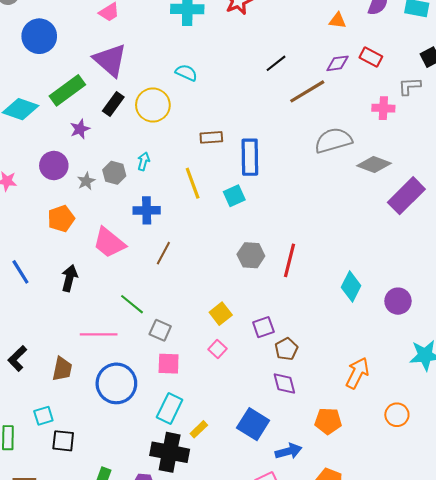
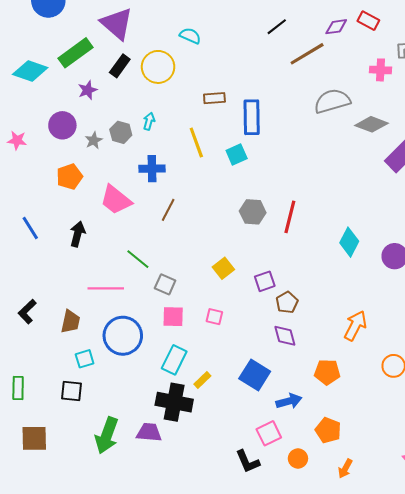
pink square: (218, 349) -> (214, 317), moved, turned -30
cyan square: (43, 416) -> (85, 359), moved

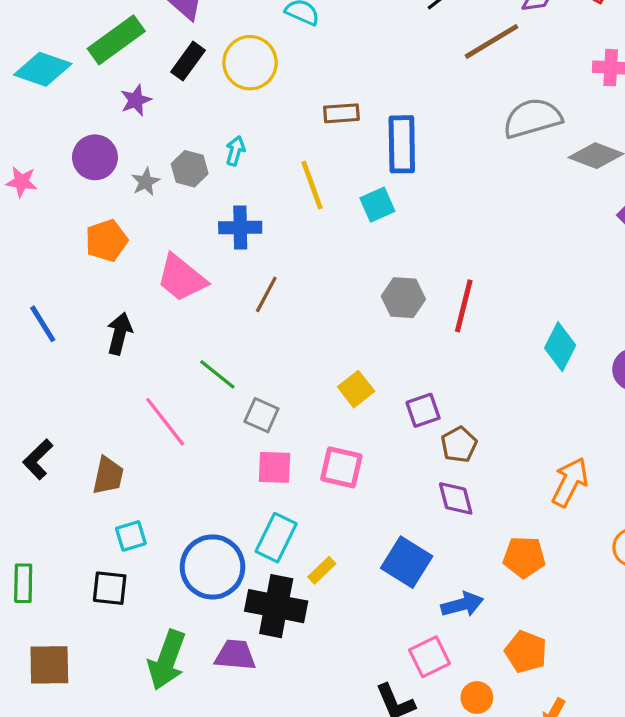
pink line: (106, 288) -> (165, 422), turned 52
pink square: (214, 317) -> (341, 467), size x1.5
blue circle: (123, 336) -> (212, 567), moved

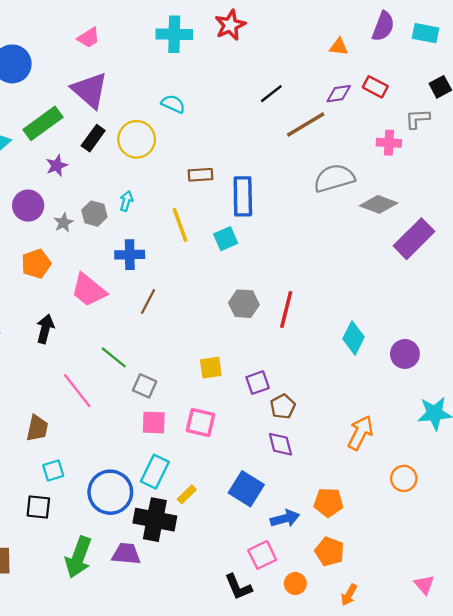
yellow square: (356, 389) -> (211, 368), turned 30
orange pentagon: (524, 557) -> (328, 502), moved

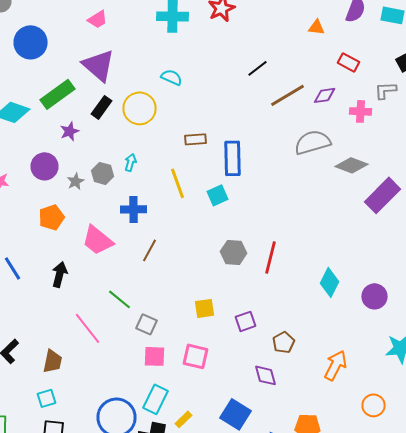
purple diamond: (339, 94) -> (324, 95), moved
brown pentagon: (283, 407) -> (284, 342), moved
cyan square: (53, 470) -> (46, 398), moved

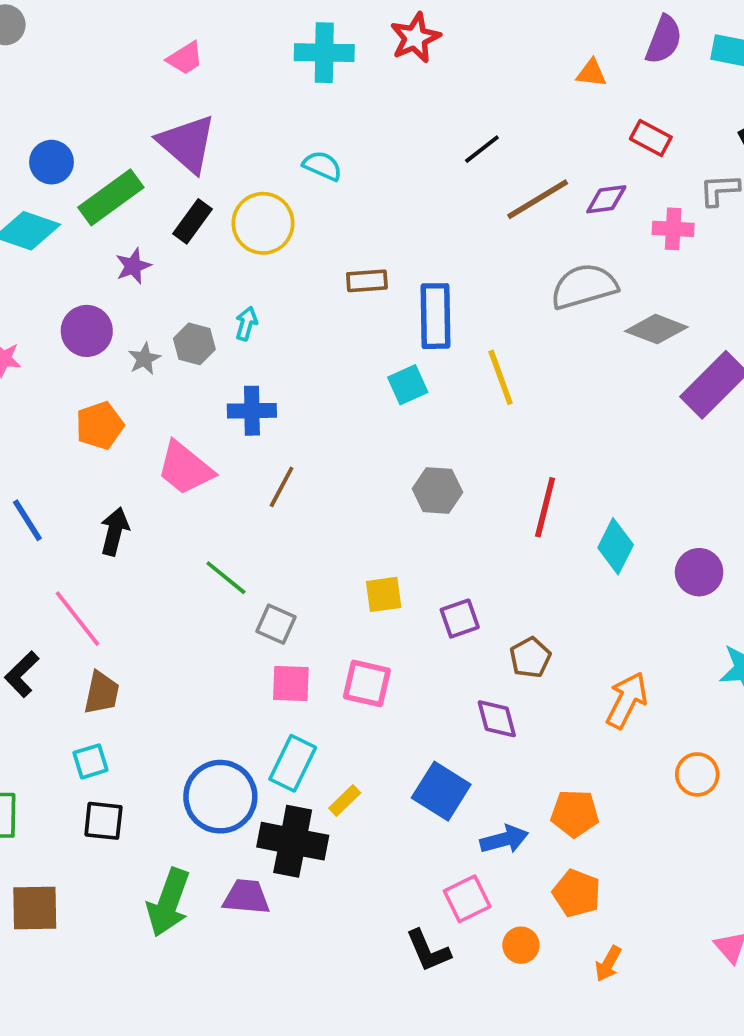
blue circle: (30, 42) -> (51, 162), moved, size x0.7
yellow line: (178, 183) -> (501, 377), moved
red line: (270, 257) -> (545, 507), moved
pink line: (88, 328) -> (77, 619), moved

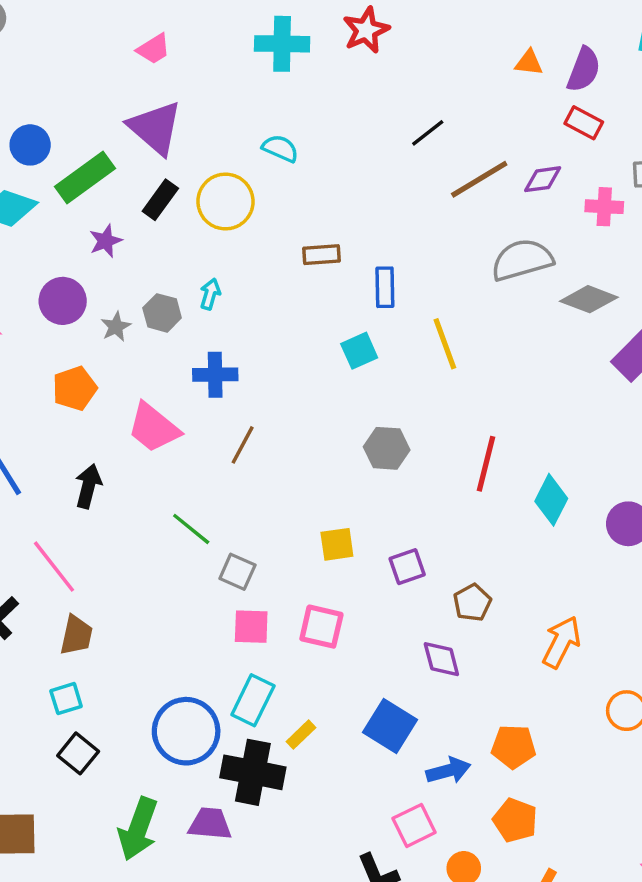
purple semicircle: (664, 40) -> (584, 70), moved
blue rectangle: (436, 316) -> (385, 287), size x0.7
black square: (103, 821) -> (78, 753), turned 33

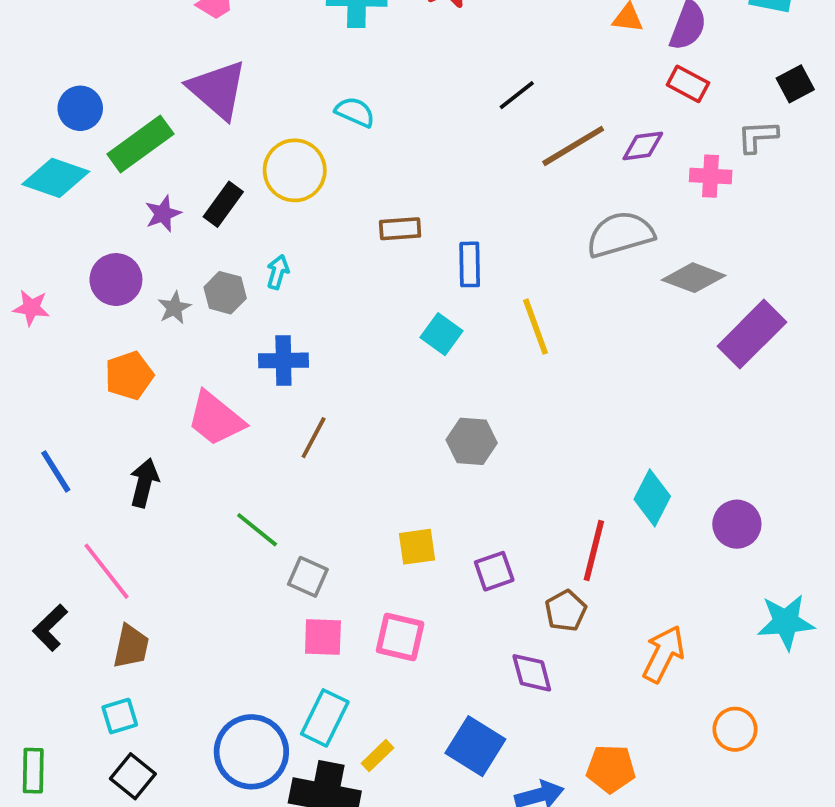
black rectangle: (160, 200) -> (223, 204), moved
cyan square: (359, 351) -> (441, 334), turned -30
red line: (486, 464) -> (594, 550), moved

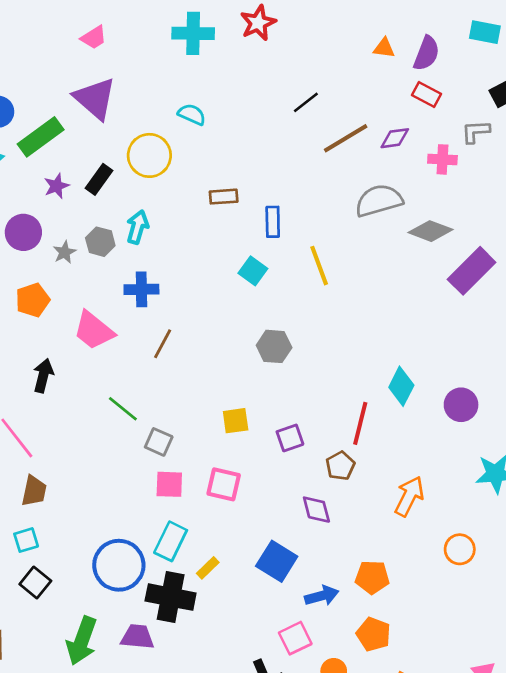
cyan arrow: (278, 272) -> (137, 227), size x1.4

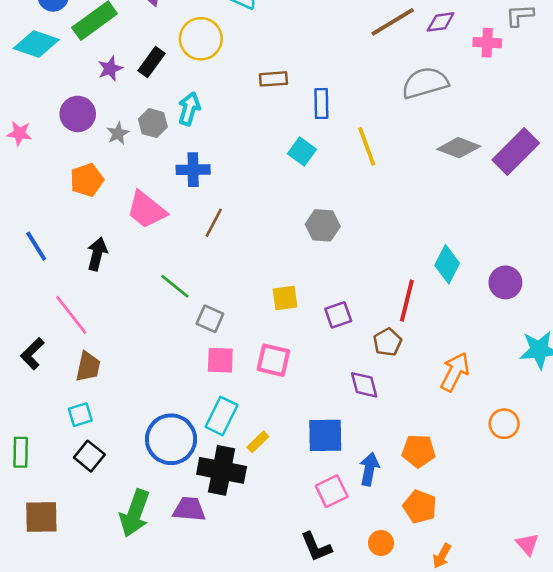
gray diamond: (431, 231) -> (459, 148), moved
blue square: (277, 561) -> (325, 435), turned -33
blue arrow: (322, 596) -> (369, 469), turned -64
pink square: (295, 638) -> (332, 491), moved

